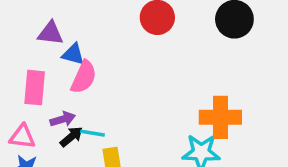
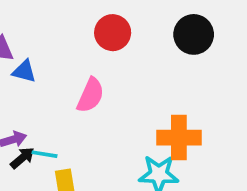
pink semicircle: (84, 77) -> (91, 95), moved

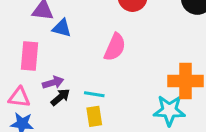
cyan line: (44, 154) -> (94, 94), moved

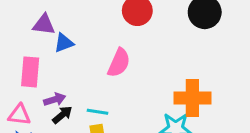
blue triangle: (62, 28) -> (64, 43), turned -36

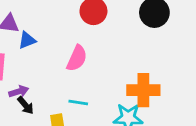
cyan line: (97, 112) -> (78, 103), moved
black arrow: (62, 115) -> (26, 105), turned 90

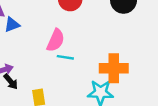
cyan line: (78, 103) -> (65, 57), moved

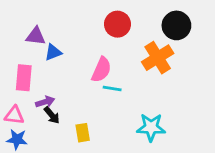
orange cross: (114, 68) -> (158, 58), moved, turned -32

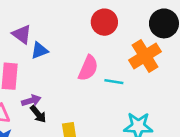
purple triangle: (36, 36) -> (22, 34), turned 30
cyan line: (112, 88) -> (114, 82), moved

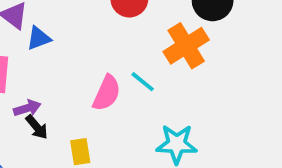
pink semicircle: (88, 68) -> (107, 93), moved
cyan line: (114, 82) -> (143, 82), turned 30

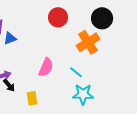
cyan line: (143, 82) -> (76, 72), moved

